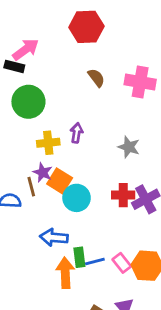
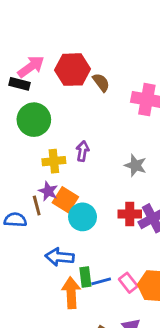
red hexagon: (86, 27) -> (72, 70), moved
brown semicircle: (96, 78) -> (101, 82), moved

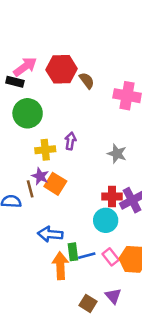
cyan circle: (83, 217) -> (106, 220), moved

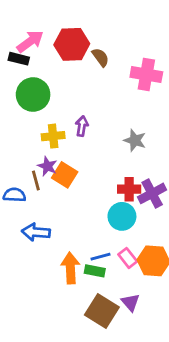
blue arrow: (50, 234) -> (36, 232), moved
green rectangle: (73, 252) -> (95, 271), moved, turned -72
brown square: (88, 303) -> (102, 311), size x1.6

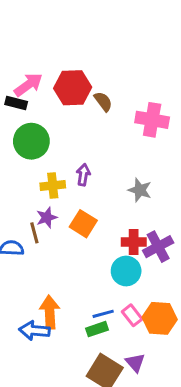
purple star: (47, 166) -> (47, 218), turned 30
orange square: (65, 175) -> (83, 224), moved
blue arrow: (36, 232) -> (34, 331), moved
orange arrow: (70, 268) -> (50, 312), moved
green rectangle: (95, 271) -> (97, 329), turned -30

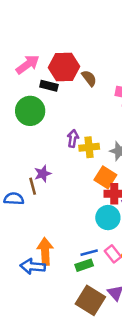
black rectangle: (16, 103) -> (49, 86), moved
yellow cross: (53, 185) -> (89, 147), moved
orange square: (83, 224) -> (105, 177), moved

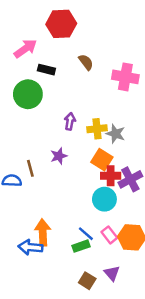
red hexagon: (64, 67) -> (61, 24), moved
yellow cross: (89, 147) -> (97, 129), moved
purple star: (43, 174) -> (59, 156), moved
blue line: (89, 253) -> (86, 234), turned 56
brown square: (90, 300) -> (87, 281), size x0.6

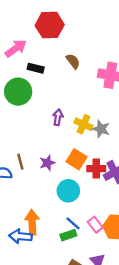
yellow cross: (97, 129) -> (83, 124), turned 30
purple star: (59, 156) -> (47, 163), moved
orange square: (102, 160) -> (76, 159), moved
cyan circle: (104, 199) -> (68, 191), moved

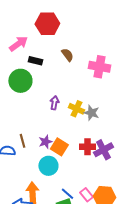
orange square: (76, 159) -> (59, 147), moved
cyan circle: (68, 191) -> (48, 166), moved

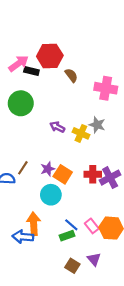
red hexagon: (47, 24) -> (50, 56), moved
black rectangle: (35, 61) -> (31, 71), moved
purple arrow: (54, 103) -> (57, 127), turned -72
gray star: (91, 113) -> (97, 125), moved
brown line: (22, 141) -> (23, 168), turned 48

